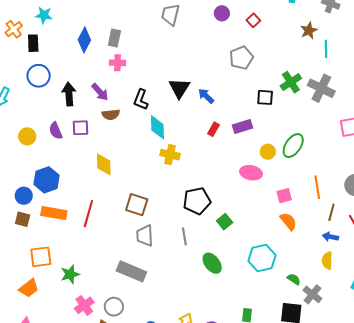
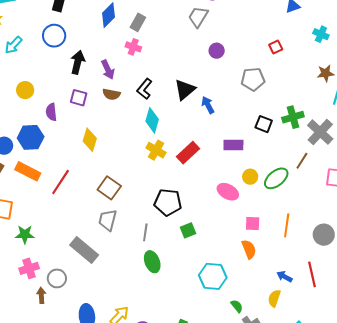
purple circle: (222, 13) -> (217, 51), moved
red rectangle: (213, 129) -> (188, 153), moved, size x1.6
purple semicircle: (56, 131) -> (51, 112), moved
brown line: (331, 212) -> (302, 161), moved
green ellipse: (212, 263) -> (152, 262), moved

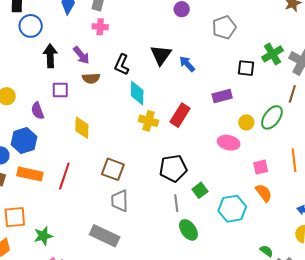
blue circle: (54, 36) -> (31, 26), moved
gray line: (145, 232) -> (176, 203), moved
green ellipse: (152, 262) -> (188, 230), moved
cyan hexagon: (213, 276) -> (232, 209), moved

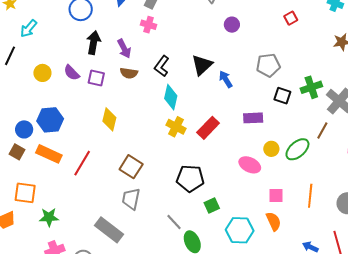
gray pentagon: (224, 27) -> (268, 65), moved
purple semicircle: (38, 111) -> (72, 73), moved, turned -36
gray line: (176, 203) -> (174, 222), moved, turned -48

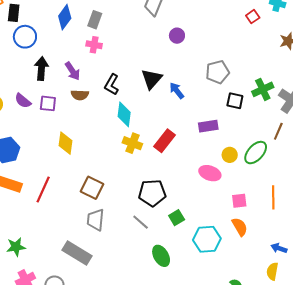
red square: (291, 18) -> (253, 17), moved
gray line: (174, 222) -> (141, 222), moved

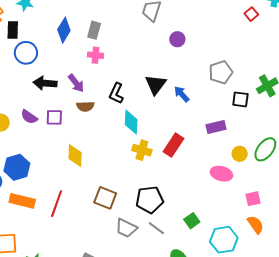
black arrow: (41, 68) -> (45, 83), turned -85
black pentagon: (152, 193) -> (150, 200), moved
gray trapezoid: (96, 220) -> (126, 228), moved, turned -65

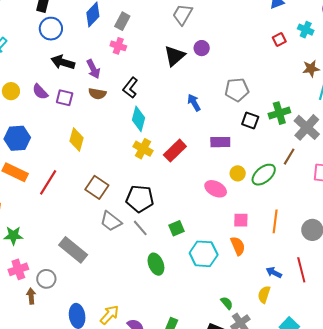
black triangle: (156, 85) -> (174, 56), moved

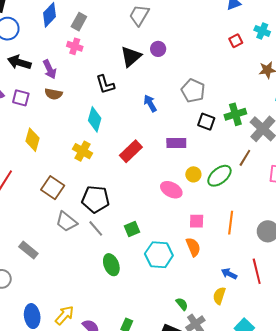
black L-shape: (130, 88) -> (105, 84), moved, turned -55
gray pentagon: (237, 90) -> (193, 91), turned 30
yellow cross: (143, 149) -> (82, 151), moved
gray rectangle: (73, 250) -> (28, 250), size x0.7

